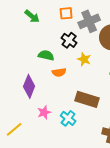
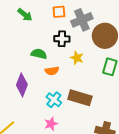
black cross: (69, 40) -> (62, 39), turned -35
pink star: (44, 112) -> (51, 124), moved
cyan cross: (68, 118) -> (54, 100), moved

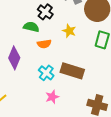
black cross: (62, 39) -> (45, 12), moved, turned 35
pink star: (51, 124) -> (52, 97), moved

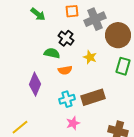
brown rectangle: (72, 71) -> (93, 97), turned -35
cyan cross: (46, 73) -> (67, 99), turned 35

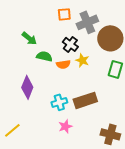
green arrow: (38, 14) -> (29, 38), moved
black cross: (66, 38) -> (70, 44), moved
orange semicircle: (65, 70) -> (63, 64), moved

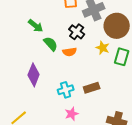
green semicircle: (44, 56) -> (51, 44), turned 35
yellow star: (82, 60) -> (103, 48), moved
brown rectangle: (85, 100) -> (92, 88), size x0.7

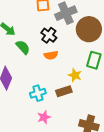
yellow star: (103, 48) -> (75, 75), moved
orange semicircle: (70, 52) -> (51, 55), moved

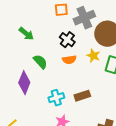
green semicircle: (23, 47) -> (40, 62), moved
yellow star: (75, 75) -> (93, 56), moved

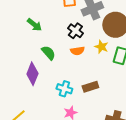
cyan cross: (56, 98) -> (64, 89), turned 35

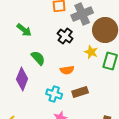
orange semicircle: (77, 51) -> (67, 70), moved

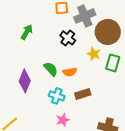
green arrow: (24, 30) -> (27, 32), turned -98
green semicircle: (38, 58) -> (51, 69), moved

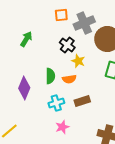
yellow star: (94, 54) -> (78, 61), moved
green semicircle: (51, 69) -> (50, 76), turned 42
cyan cross: (57, 96) -> (56, 103), turned -35

